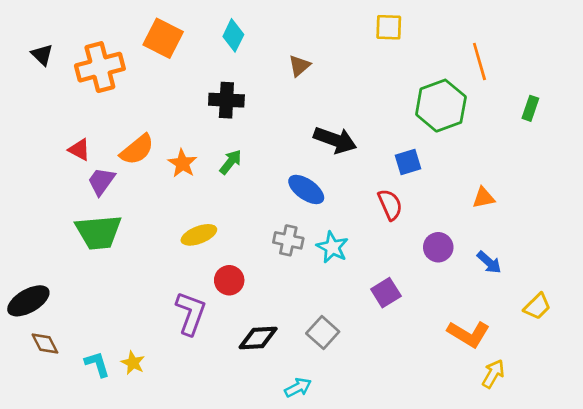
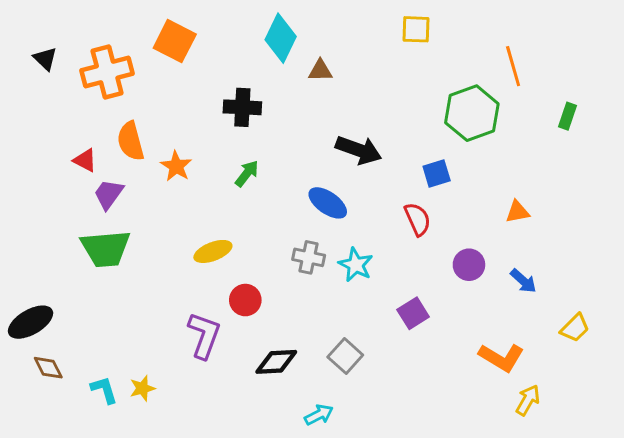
cyan diamond: (233, 35) -> (281, 38), moved, size x1.4
brown triangle: (299, 66) -> (320, 71), turned 40
orange semicircle: (137, 150) -> (131, 141), moved, turned 114
orange star: (182, 163) -> (176, 166), moved
yellow star: (133, 363) -> (142, 388), turned 30

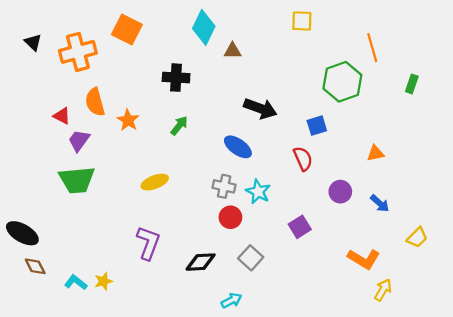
red circle: (245, 300) -> (230, 217), moved
black ellipse: (31, 322) -> (22, 233), turned 60
cyan L-shape: (104, 390) -> (76, 282), turned -35

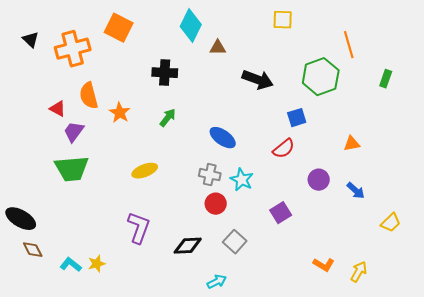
black arrow: (260, 108) -> (258, 80), moved
red semicircle: (303, 159) -> (284, 149), turned 75
orange L-shape: (364, 259) -> (324, 265), moved, size x0.7

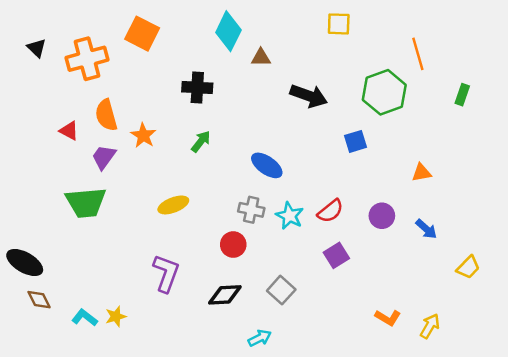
purple trapezoid: (74, 132) -> (104, 157), moved
red semicircle: (284, 149) -> (330, 211), moved
red circle: (216, 204) -> (233, 245), moved

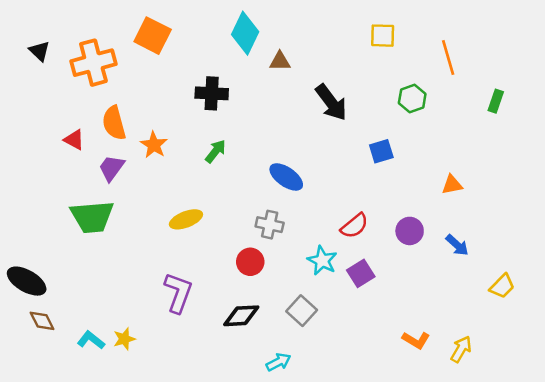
yellow square: (339, 24) -> (383, 36), moved
green hexagon: (384, 92) -> (412, 99), size x0.6
black arrow: (309, 96) -> (331, 102), turned 33
cyan star: (290, 216) -> (322, 261), moved

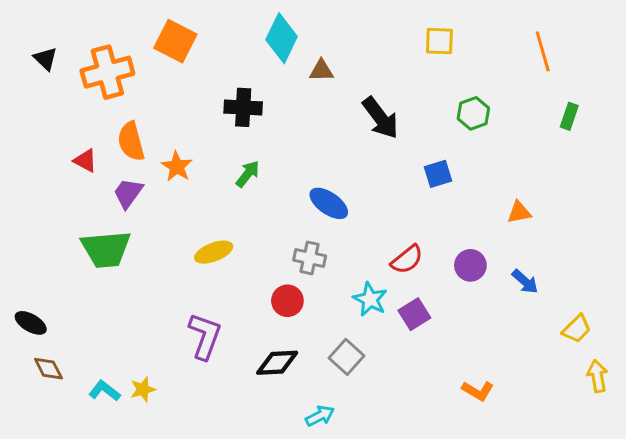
orange line: (448, 57) -> (543, 51), moved
black ellipse: (27, 281) -> (31, 323), size x0.7
yellow arrow: (461, 349) -> (597, 376), moved, turned -40

